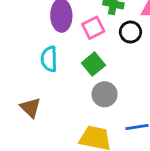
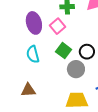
black circle: (130, 32) -> (87, 52), moved
brown triangle: (31, 108) -> (28, 90), turned -35

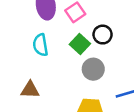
black circle: (87, 52) -> (103, 35), moved

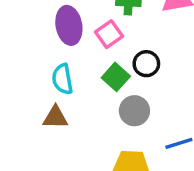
brown triangle: (30, 90) -> (55, 117), moved

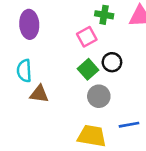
purple ellipse: (69, 25) -> (29, 24), moved
cyan semicircle: (62, 79) -> (24, 71), moved

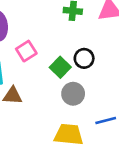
pink square: (87, 37) -> (26, 51), moved

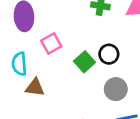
gray circle: (73, 94) -> (116, 89), moved

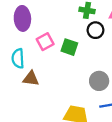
black circle: (109, 54) -> (95, 30), moved
green square: (84, 62) -> (69, 47), moved, turned -30

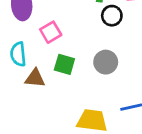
green square: (69, 47) -> (64, 64), moved
gray circle: (99, 81) -> (106, 62), moved

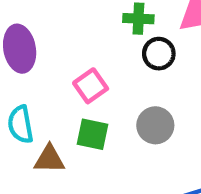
pink square: (51, 32) -> (91, 86), moved

